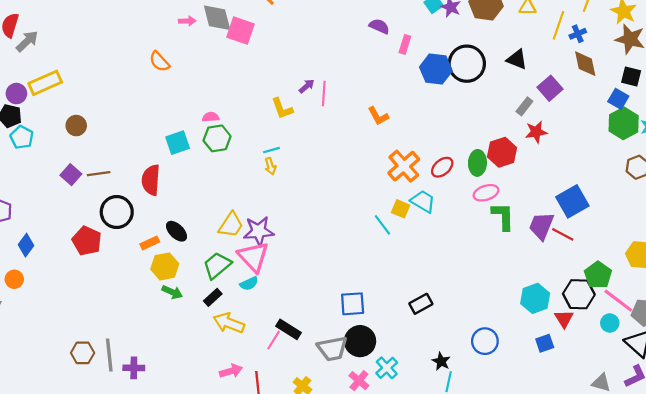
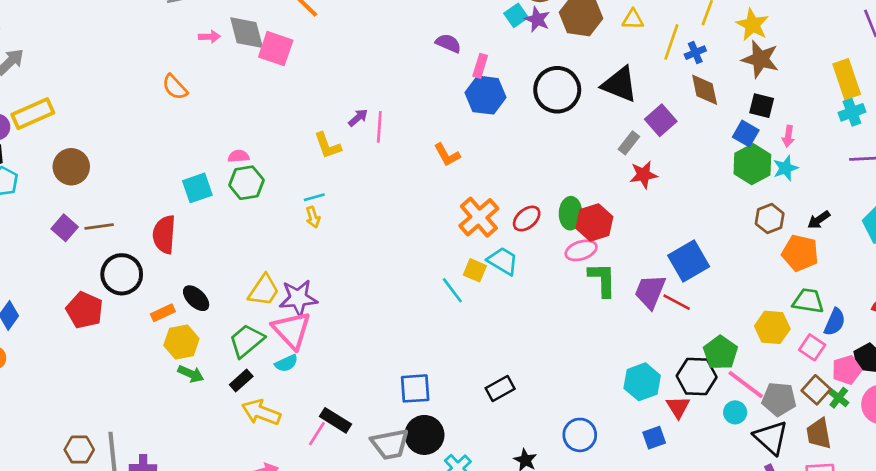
black triangle: (517, 59) -> (620, 84), size x1.4
blue hexagon: (436, 69) -> (486, 95), moved
brown circle: (76, 126) -> (71, 167), size x1.4
red hexagon: (502, 152) -> (594, 223), moved

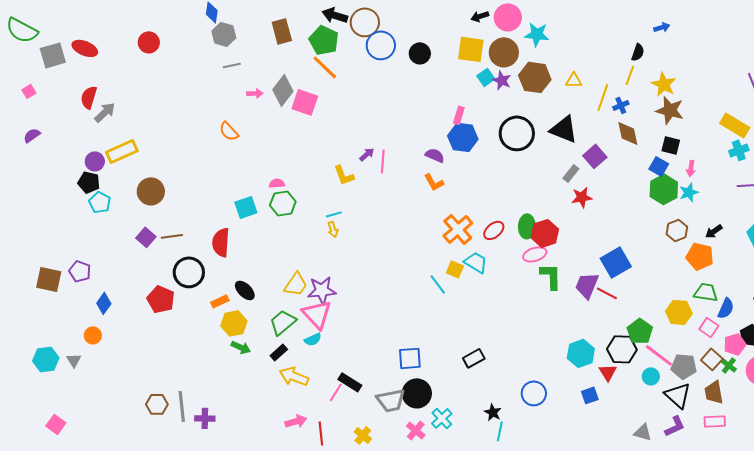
gray diamond: (247, 33) -> (283, 90), turned 52
purple semicircle: (448, 43) -> (435, 155), moved
yellow rectangle: (847, 79) -> (735, 125), turned -40

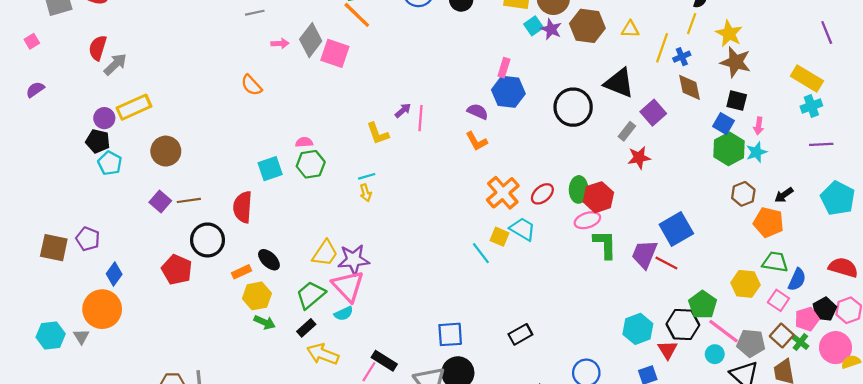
black circle: (517, 133) -> (573, 107), moved
orange circle: (93, 335) -> (102, 309), size x2.0

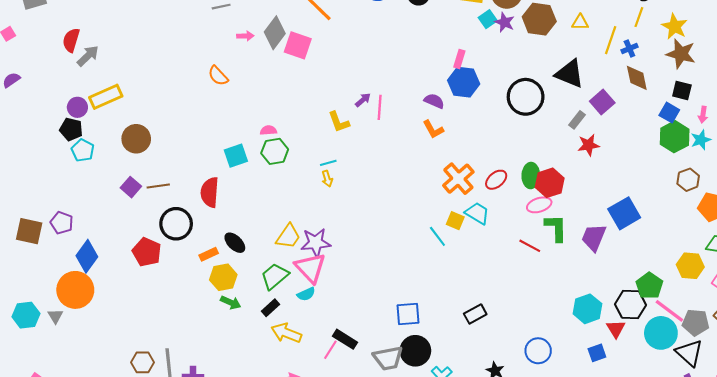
red line: (666, 263) -> (530, 246), moved
blue diamond: (114, 274) -> (87, 256), size x1.4
cyan circle: (715, 354) -> (661, 333), size x1.8

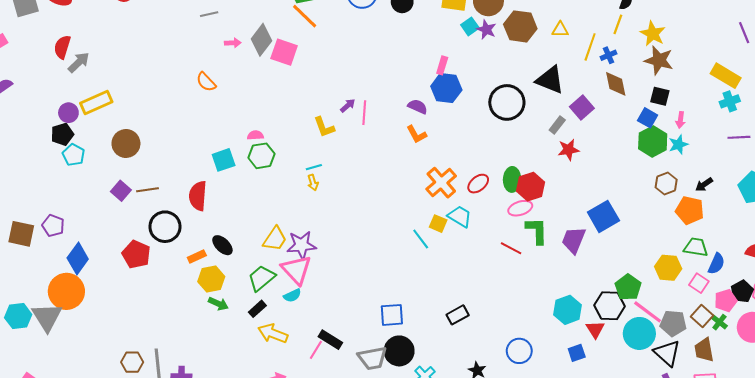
black pentagon: (71, 129) -> (62, 134), turned -30
gray triangle: (55, 316) -> (47, 317), size x2.0

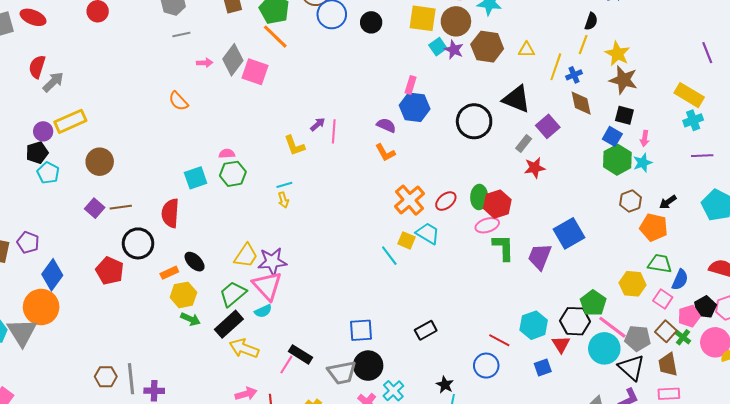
red line: (511, 248) -> (499, 340), moved
black rectangle: (257, 309) -> (229, 324), size x1.6

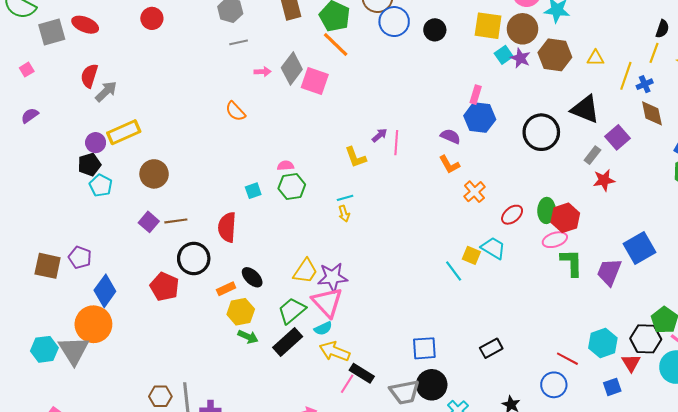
cyan square: (196, 178) -> (253, 191), size x0.7
orange cross: (410, 200) -> (474, 192), moved, size x0.7
yellow arrow: (244, 348) -> (335, 351), moved

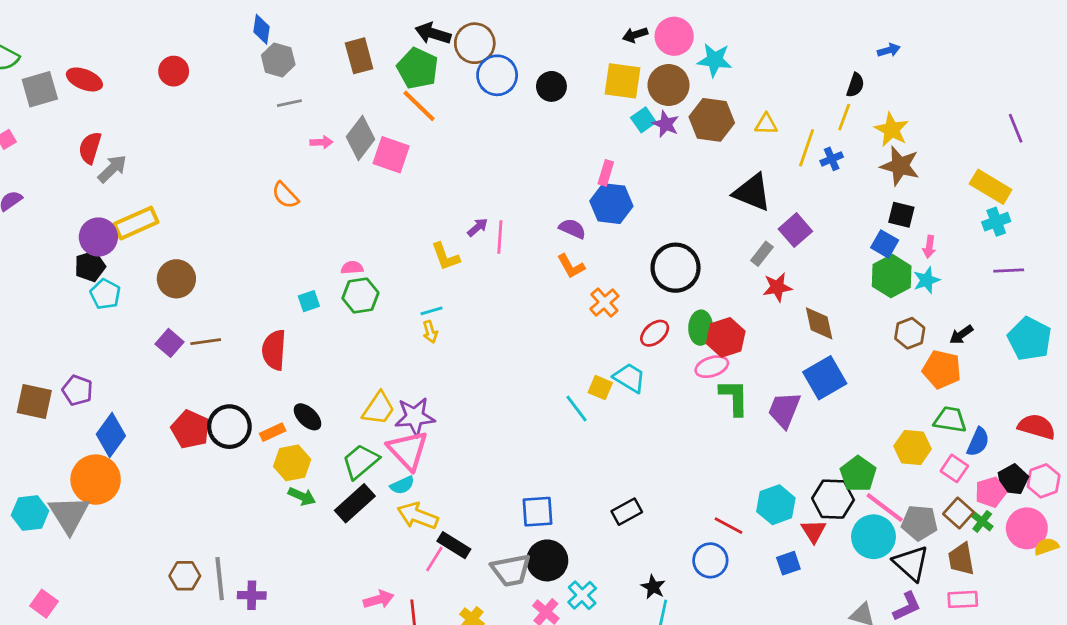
brown diamond: (652, 113) -> (819, 323), moved
black circle: (541, 132) -> (676, 268), moved
purple circle: (96, 143) -> (98, 237), size x1.4
black circle: (194, 258) -> (229, 427), moved

